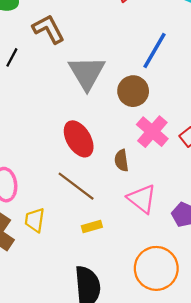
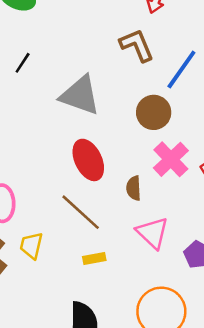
brown L-shape: (48, 29) -> (137, 45), moved
gray triangle: (87, 73) -> (80, 95), moved, turned -45

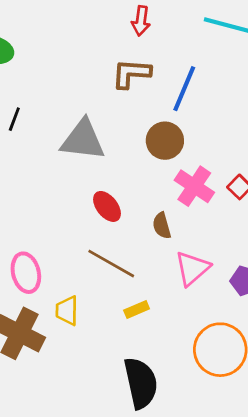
brown L-shape: (137, 45) -> (131, 73), turned -51
red ellipse: (88, 160) -> (107, 206), size x0.7
pink triangle: (153, 233) -> (192, 268), turned 48

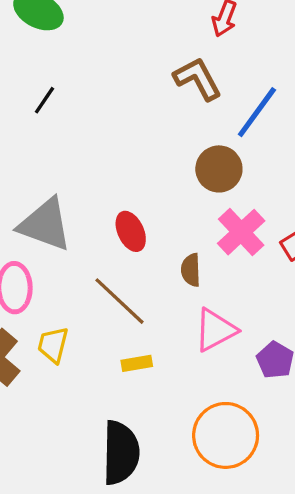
brown L-shape: (131, 73) -> (198, 79), turned 45
gray triangle: (83, 140) -> (45, 224), moved

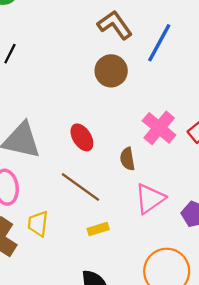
brown circle: (219, 169) -> (111, 71), moved

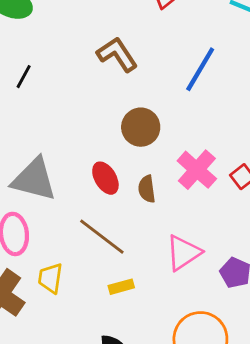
brown L-shape: (115, 25) -> (117, 54), moved
brown circle: (111, 71) -> (141, 127), moved
brown semicircle: (127, 159) -> (147, 189), moved

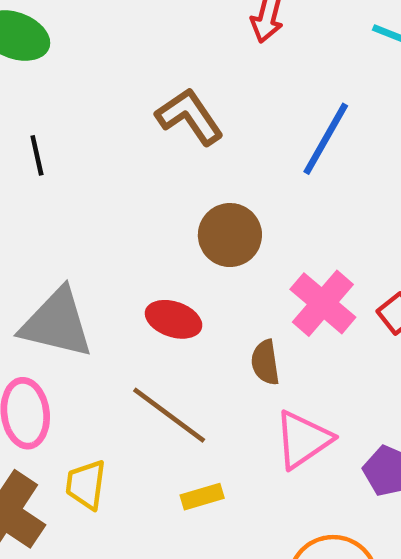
black line: (24, 77) -> (37, 155), turned -40
red ellipse: (105, 178) -> (174, 319), turned -40
brown semicircle: (147, 189) -> (265, 362), moved

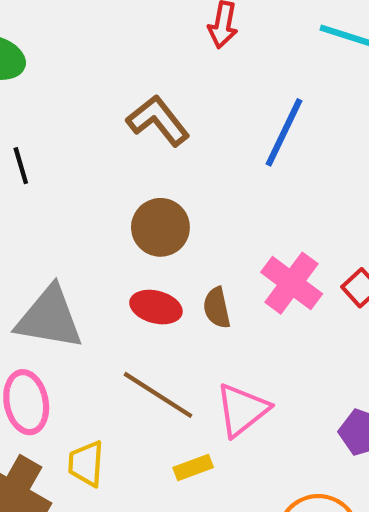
brown circle: (230, 235) -> (160, 227), moved
brown semicircle: (265, 362) -> (217, 308), moved
pink triangle: (303, 440) -> (242, 410), moved

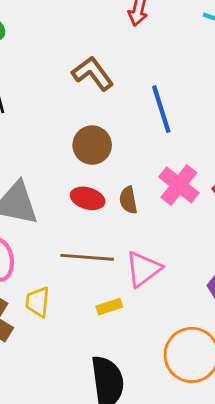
blue line: (284, 132) -> (161, 109), moved, turned -45
brown line: (158, 395) -> (87, 257), turned -30

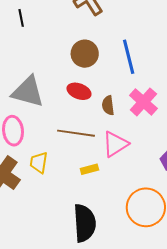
blue line: (161, 109) -> (129, 57), moved
pink cross: (179, 185) -> (143, 102), moved
brown semicircle: (128, 200) -> (108, 105), moved

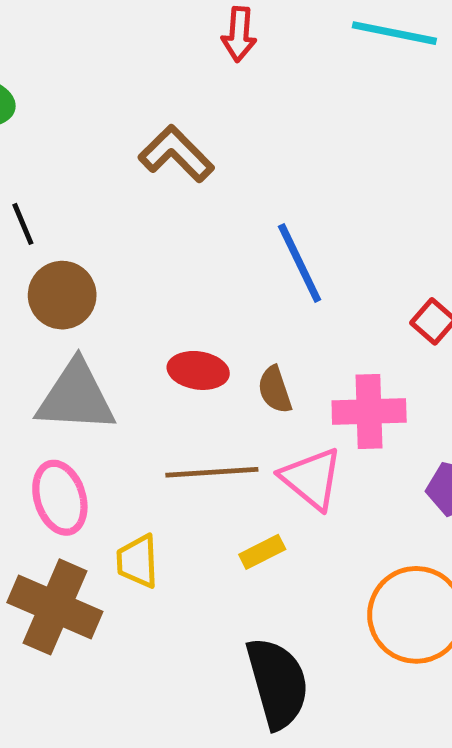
brown circle: (85, 54) -> (62, 295), moved
pink cross: (143, 102) -> (369, 412), moved, turned -32
pink triangle: (115, 144) -> (311, 479), turned -36

